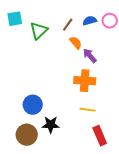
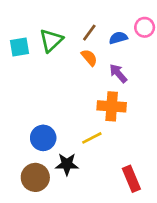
cyan square: (15, 19) -> (19, 47), moved
blue semicircle: (90, 21) -> (118, 38), moved
orange semicircle: (76, 43) -> (89, 58), moved
yellow line: (88, 110) -> (92, 138), moved, turned -35

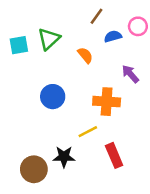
brown line: (89, 33) -> (97, 16), moved
purple arrow: (118, 73) -> (130, 74), moved
blue circle: (43, 138) -> (53, 97), moved
red rectangle: (131, 179) -> (114, 155), moved

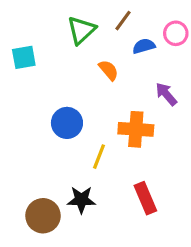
green triangle: (49, 39) -> (81, 30), moved
yellow line: (88, 132) -> (99, 157), moved, turned -42

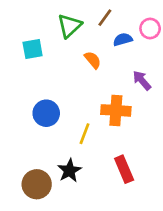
cyan square: (24, 57) -> (33, 49), moved
blue circle: (67, 123) -> (46, 113), moved
black star: (81, 200) -> (69, 171), turned -30

